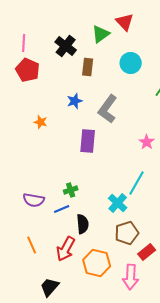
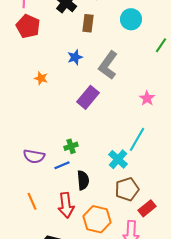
purple rectangle: (88, 141) -> (88, 97), turned 35
red arrow: (66, 249) -> (66, 205), turned -35

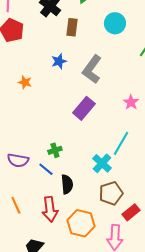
purple rectangle: (88, 97) -> (84, 108), moved
blue line: (62, 165) -> (46, 169), turned 63

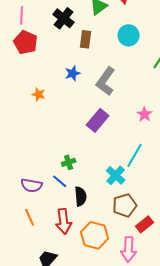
purple semicircle: (18, 160) -> (32, 185), moved

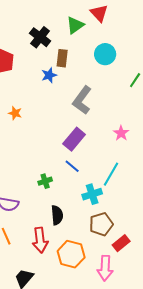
blue star: (73, 73) -> (49, 75), moved
cyan cross: (116, 175) -> (92, 194), turned 30
blue line: (60, 181) -> (72, 166), moved

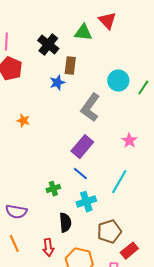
green triangle: (75, 25) -> (83, 33), turned 42
cyan circle: (105, 54) -> (118, 81), moved
cyan cross: (92, 194) -> (86, 202), moved
red arrow: (40, 240) -> (48, 248), size x0.7

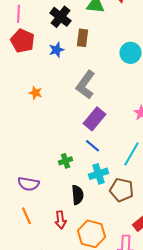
blue star: (57, 83) -> (56, 50), moved
gray L-shape: (90, 108) -> (86, 85), moved
brown pentagon: (109, 232) -> (122, 190), moved, turned 30

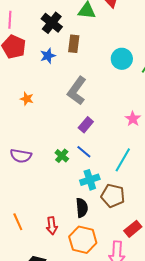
purple rectangle: (94, 119) -> (86, 125), size x0.7
green cross: (66, 161) -> (62, 156), moved, turned -32
purple semicircle: (28, 184) -> (21, 156), moved
black semicircle: (78, 195) -> (82, 208), moved

